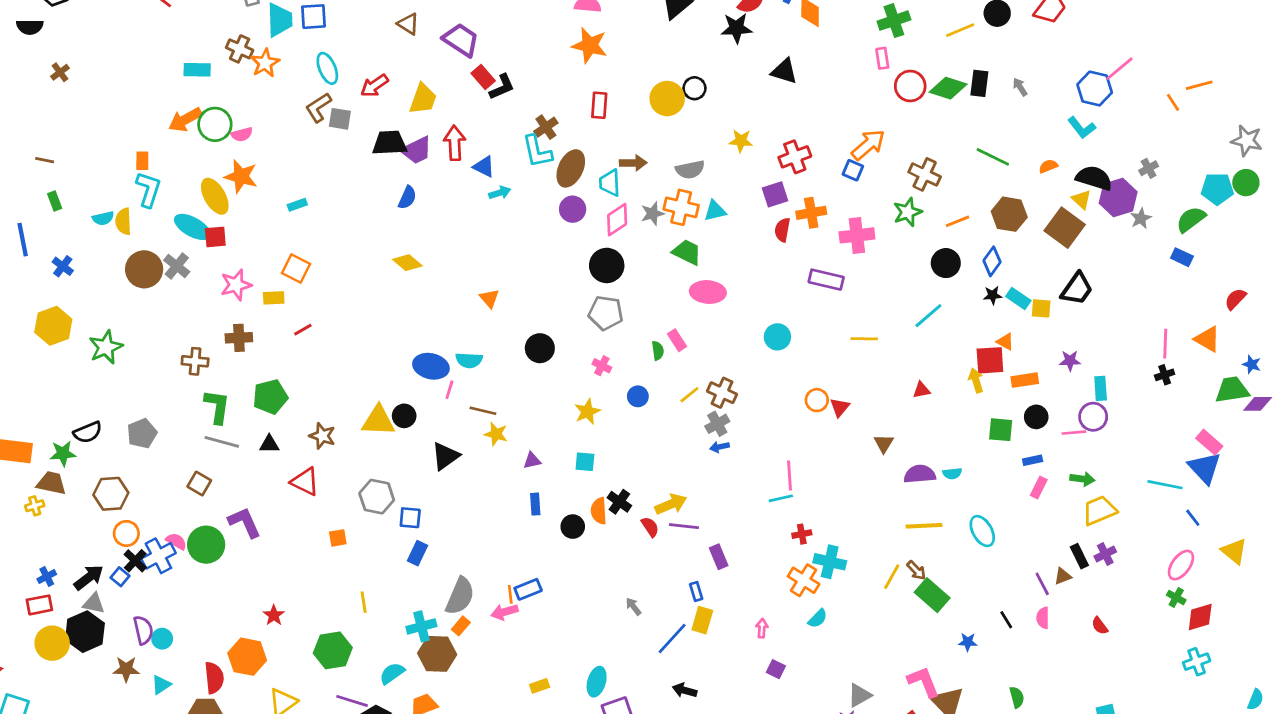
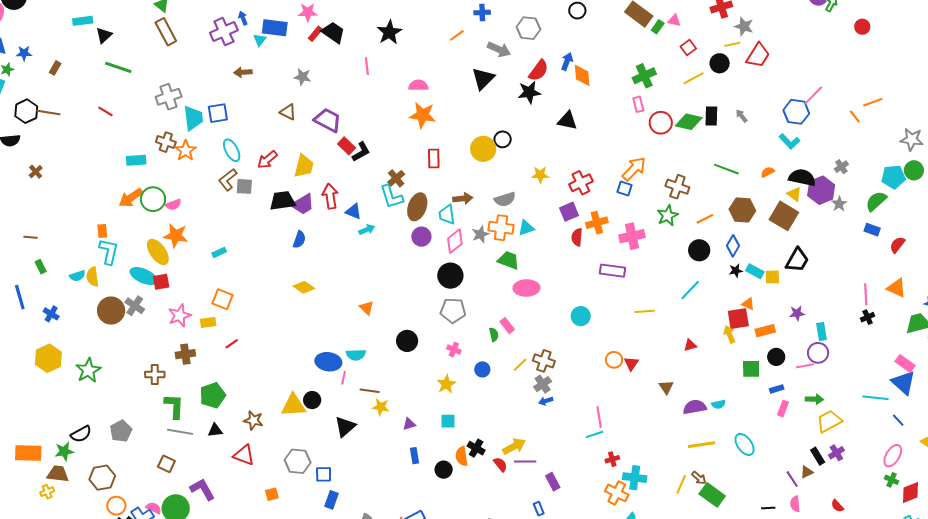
red semicircle: (1235, 299) -> (897, 245), moved
black line: (1006, 620) -> (768, 508), turned -56

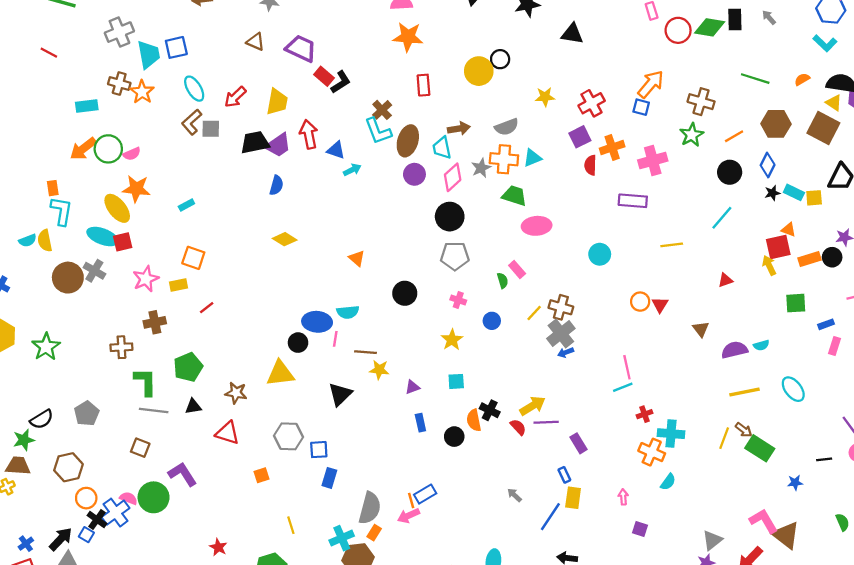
black circle: (776, 357) -> (832, 257), moved
gray cross: (543, 384) -> (561, 334), size x1.4
black circle: (312, 400) -> (298, 343), moved

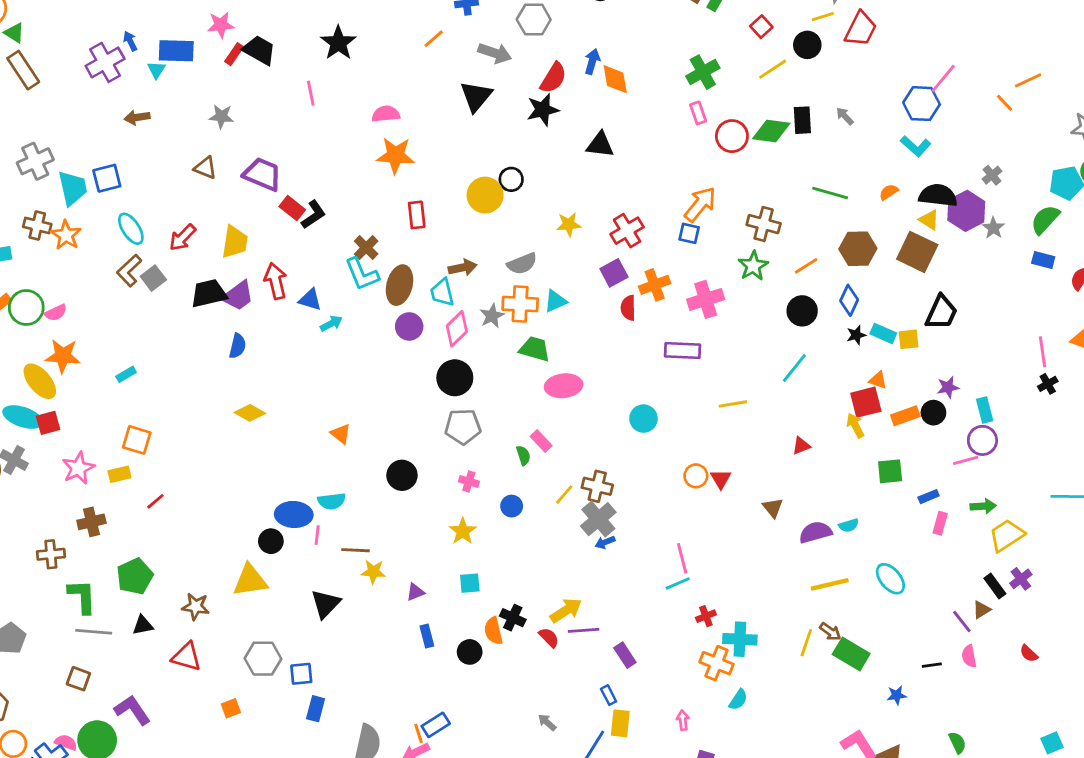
gray square: (211, 129) -> (153, 278), turned -36

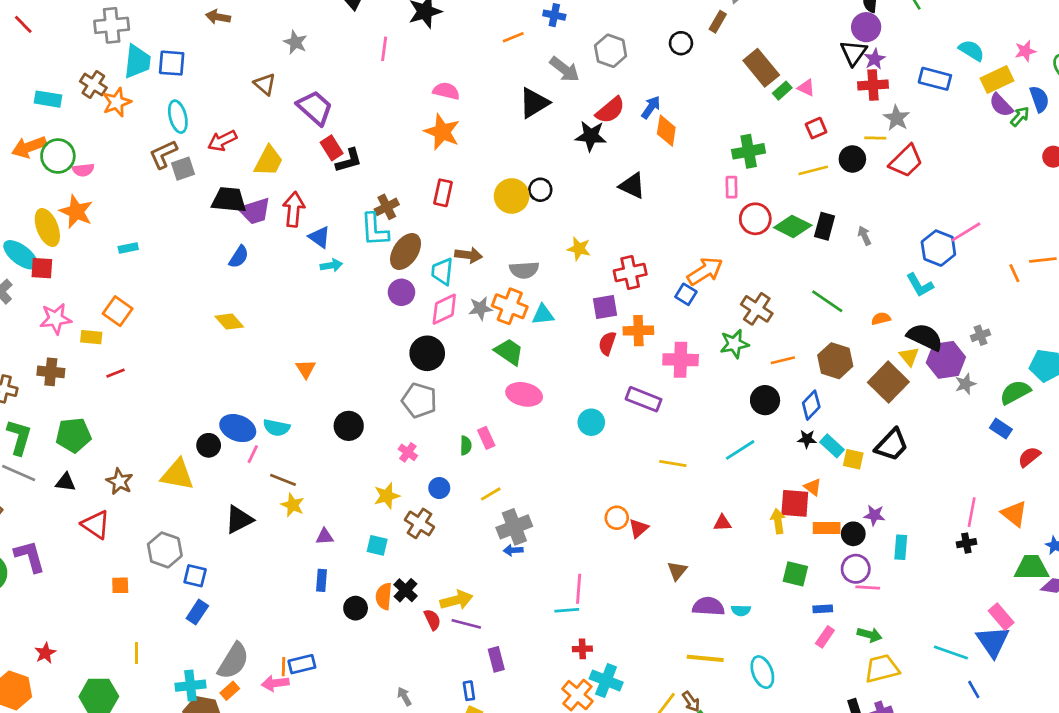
cyan circle: (643, 419) -> (591, 422), moved
purple circle: (982, 440) -> (856, 569), moved
brown cross: (597, 486) -> (419, 523), moved

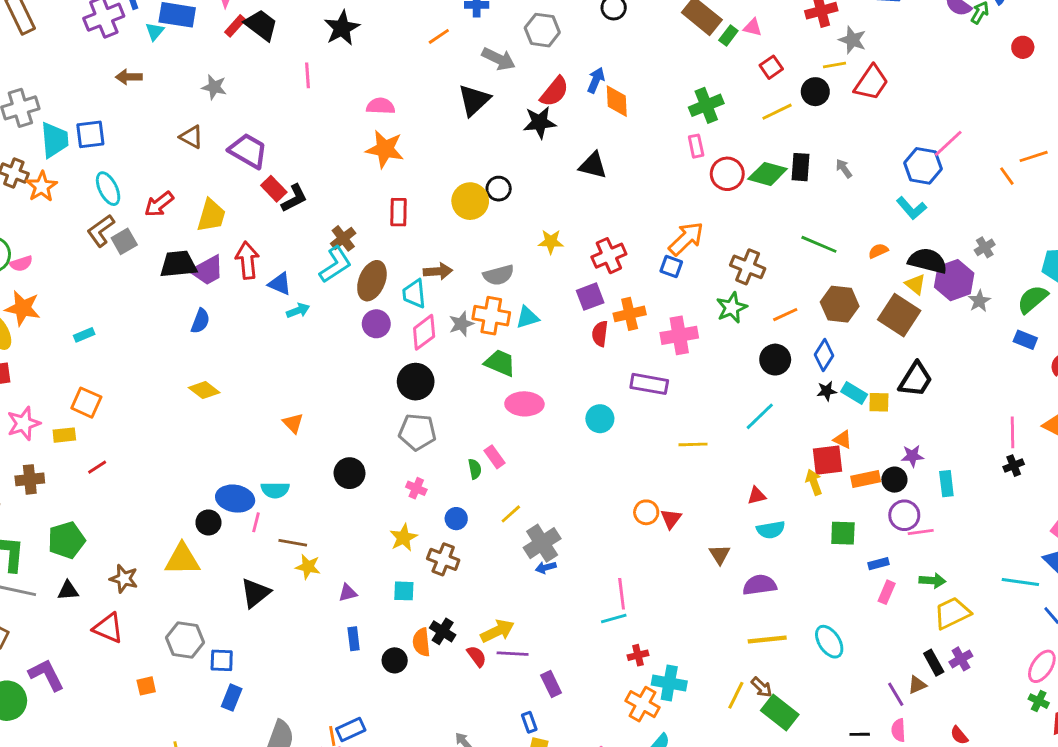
cyan L-shape: (375, 230) -> (335, 265), turned -108
cyan semicircle: (741, 610) -> (771, 530), moved, size x1.4

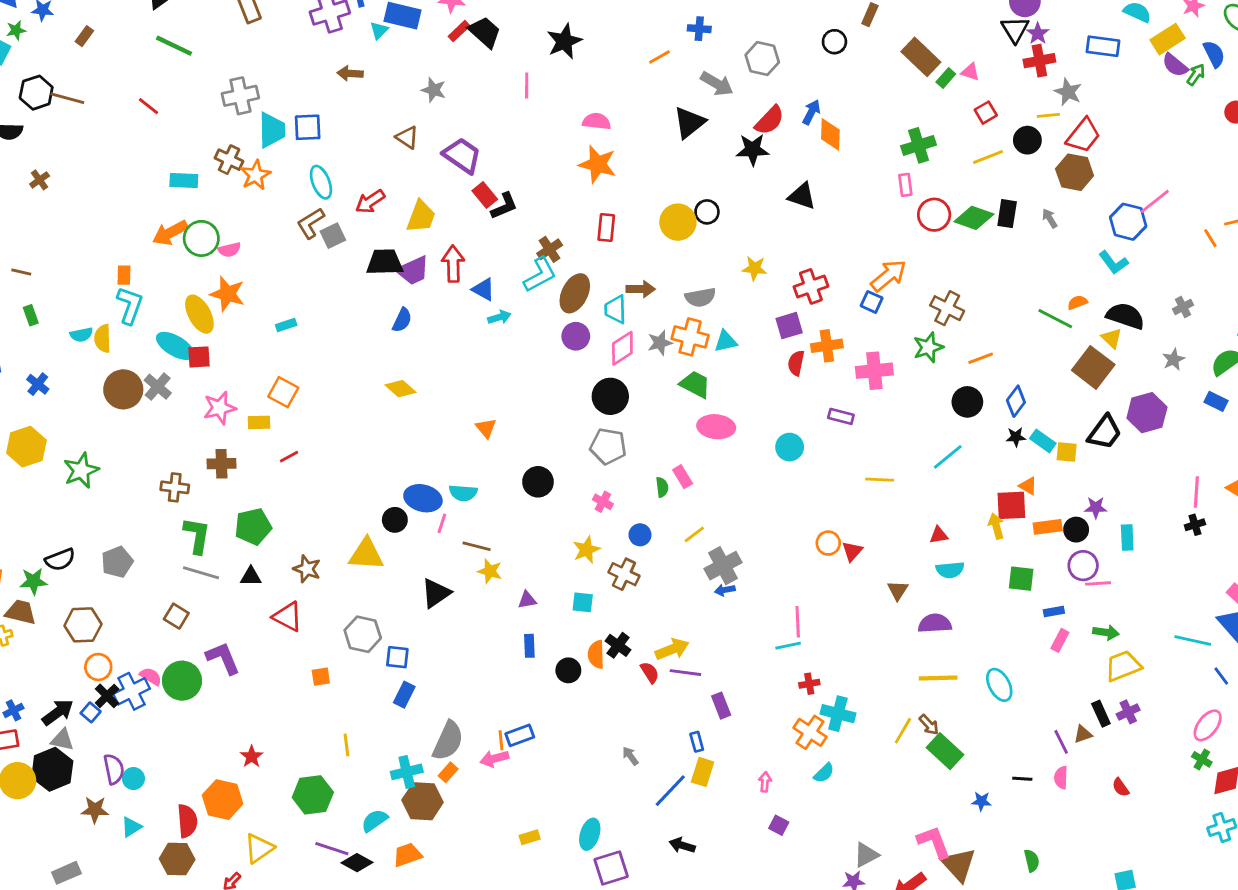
green line: (819, 244) -> (1055, 319), moved
purple hexagon: (954, 280) -> (1147, 413), moved
brown hexagon: (840, 304) -> (1075, 172), moved
purple rectangle: (649, 384) -> (841, 416), size x0.7

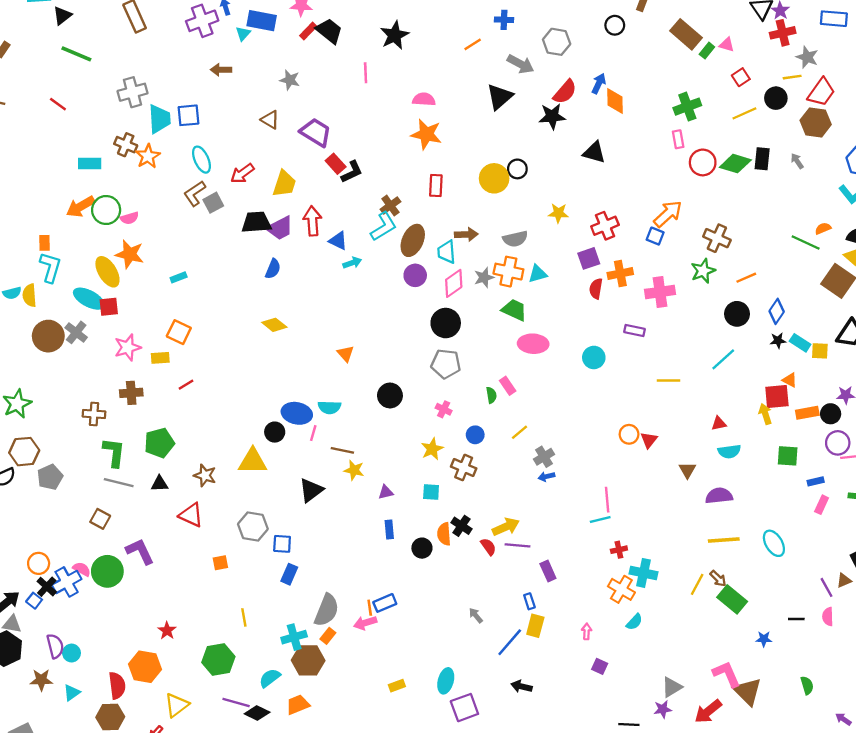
gray cross: (723, 566) -> (544, 457), size x0.7
brown hexagon: (83, 625) -> (24, 452), moved

